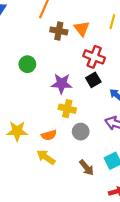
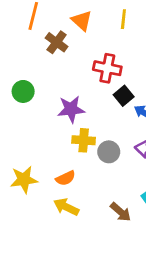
orange triangle: (82, 29) -> (82, 21), moved
brown cross: (59, 31) -> (57, 42), turned 35
black square: (93, 80) -> (124, 96), moved
gray circle: (81, 132) -> (109, 152), moved

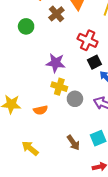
green circle: (23, 91) -> (26, 26), moved
yellow arrow: (66, 207) -> (30, 148), moved

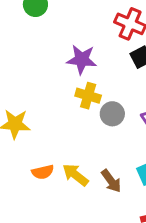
orange semicircle: (41, 110) -> (43, 172), moved
yellow arrow: (30, 148) -> (75, 175), moved

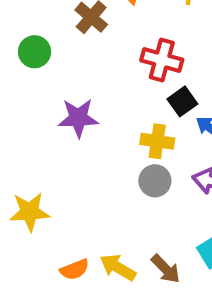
purple star: (82, 59) -> (78, 118), moved
yellow cross: (88, 96) -> (157, 141), moved

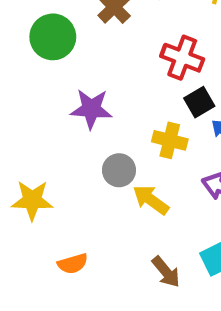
green circle: (35, 52) -> (53, 37), size x1.4
gray circle: (155, 181) -> (119, 170), moved
yellow arrow: (118, 267) -> (151, 200), moved

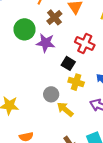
black square: (199, 102) -> (68, 63), moved, turned -32
purple star: (91, 109) -> (46, 43), moved

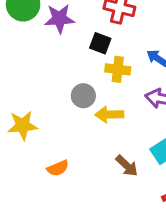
yellow arrow: (65, 109) -> (109, 114), turned -30

